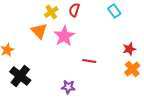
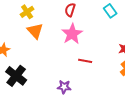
yellow cross: (51, 12) -> (27, 12), moved
pink star: (64, 36) -> (72, 34), moved

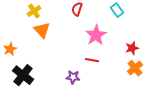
pink star: (72, 34) -> (96, 35), moved
purple star: (64, 87) -> (73, 77), moved

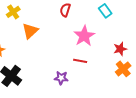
yellow cross: (34, 11) -> (13, 12), moved
orange triangle: (42, 30) -> (30, 31), turned 30

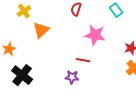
pink star: (84, 36) -> (95, 35), turned -30
red line: (80, 61) -> (83, 60), moved

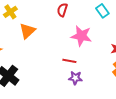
purple star: (72, 77) -> (75, 78), moved

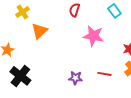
red line: (69, 61) -> (104, 74), moved
purple star: (75, 78) -> (75, 78), moved

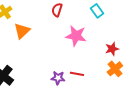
red line: (104, 74) -> (77, 74), moved

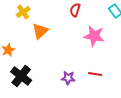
purple star: (58, 78) -> (68, 78), moved

